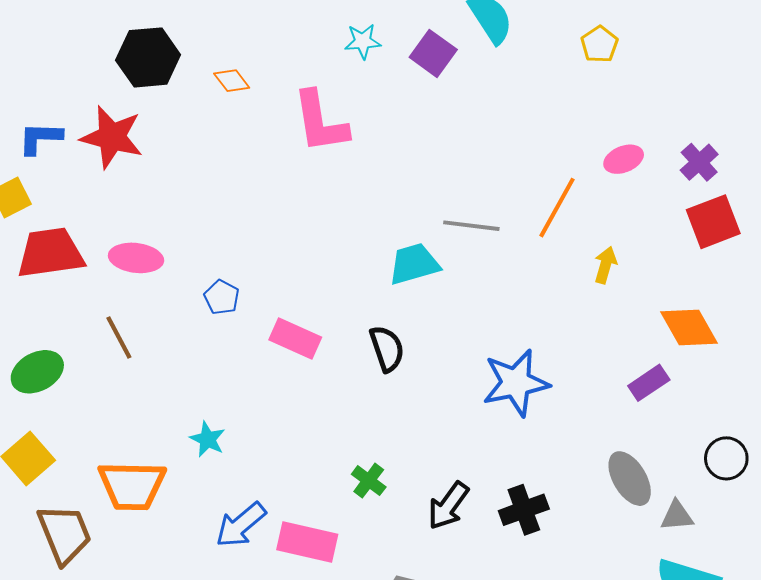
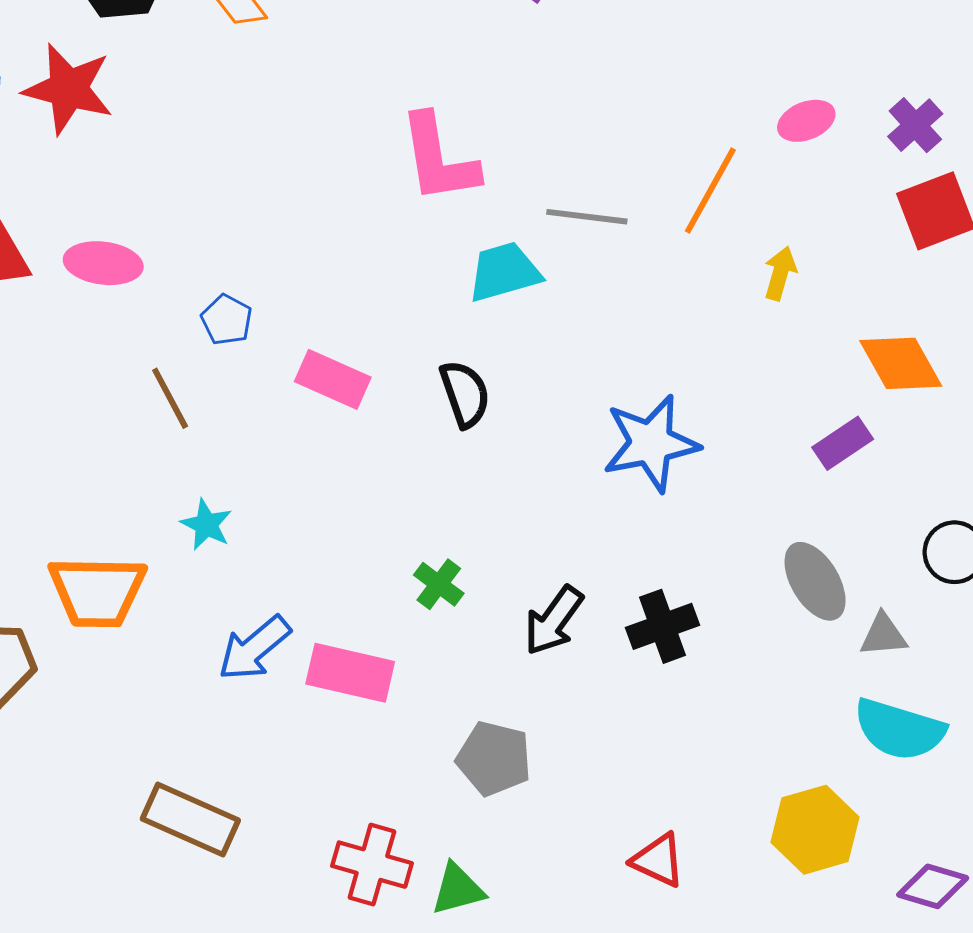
pink L-shape: (320, 122) -> (439, 159), moved
brown line: (119, 338) -> (170, 398), moved

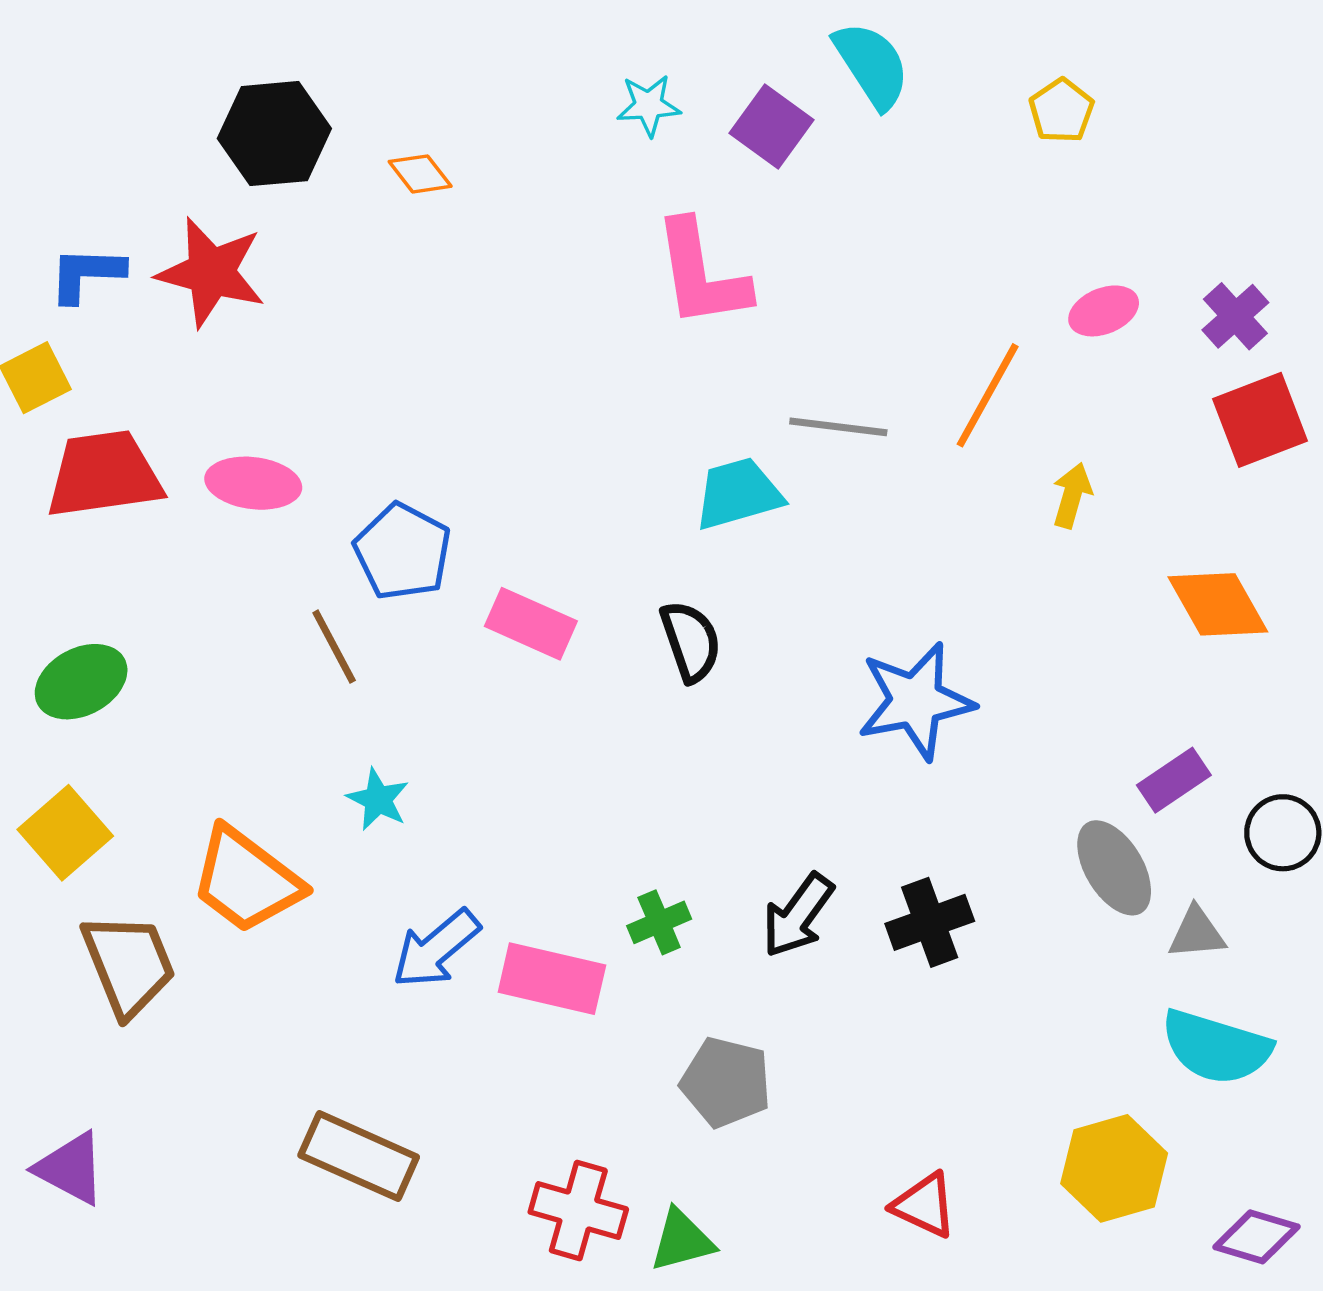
pink L-shape: (439, 159) -> (701, 274), moved
blue pentagon: (227, 320) -> (403, 552), size x1.6
purple rectangle: (843, 443) -> (1174, 780), moved
green cross: (439, 584) -> (659, 922), moved, turned 30
orange trapezoid: (97, 591) -> (246, 880), turned 36

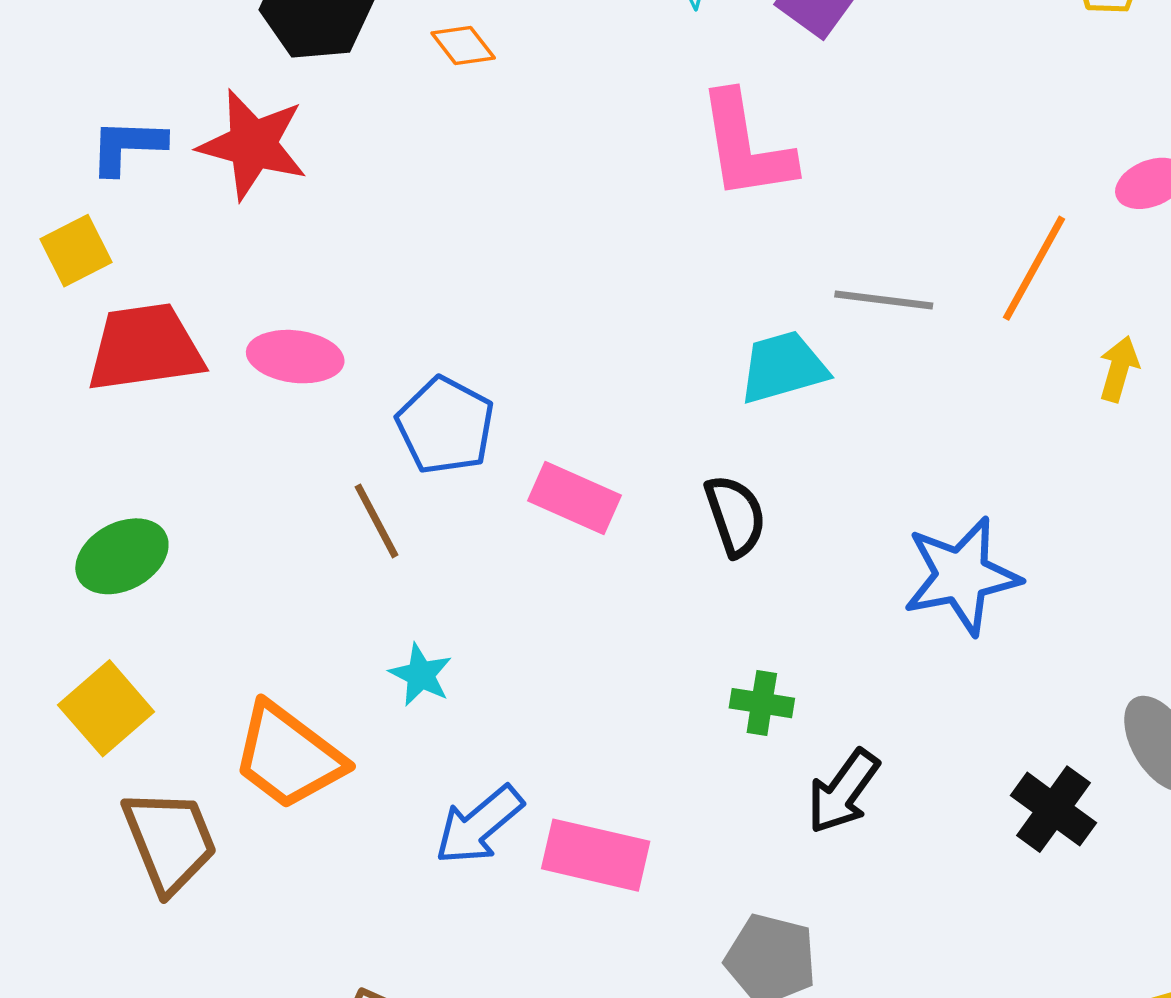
green cross: (659, 922) -> (762, 703), moved, turned 32
black cross: (930, 922) -> (1053, 809), moved, turned -34

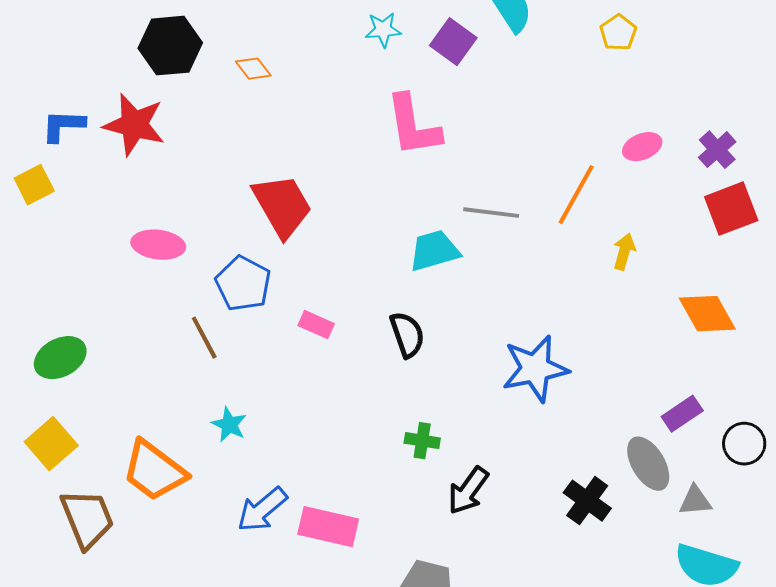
red trapezoid: (145, 348) -> (282, 206), moved, turned 68
pink rectangle: (574, 498) -> (316, 325), size x0.7

